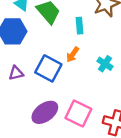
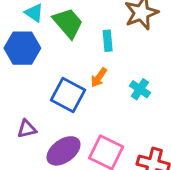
purple triangle: (16, 73) -> (27, 129), moved

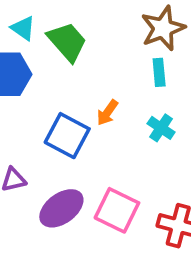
cyan rectangle: (108, 41) -> (159, 72), moved

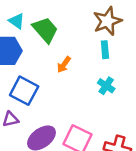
orange arrow: (107, 113) -> (64, 65), moved
blue square: (67, 136) -> (24, 91), moved

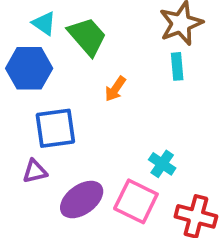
cyan cross: (106, 86) -> (162, 164), moved
blue square: (24, 91) -> (55, 128), turned -36

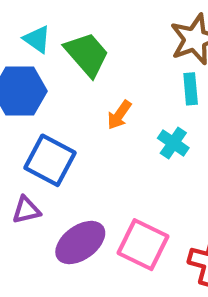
blue square: (55, 128) -> (50, 160), turned 36
cyan cross: (162, 164) -> (173, 143), moved

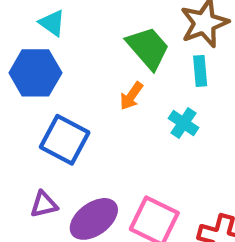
green trapezoid: (87, 54) -> (148, 48), moved
purple triangle: (26, 210) -> (44, 204), moved

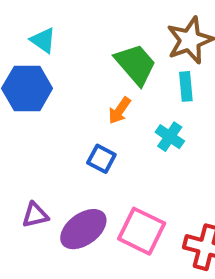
blue square: (65, 140) -> (101, 159), moved, size x0.6

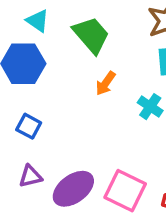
green trapezoid: (136, 64) -> (91, 35), moved
blue square: (101, 159) -> (29, 126), moved

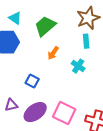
green trapezoid: (91, 35) -> (45, 26), turned -90
blue square: (29, 126) -> (32, 81), moved

